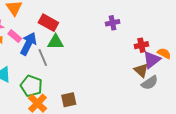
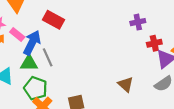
purple cross: (113, 23) -> (138, 22), moved
green triangle: (56, 42) -> (29, 63), moved
brown triangle: (141, 70) -> (126, 84), moved

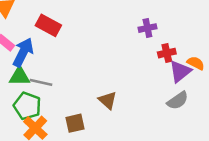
gray line: (48, 57) -> (41, 82), moved, turned -54
brown triangle: (126, 84) -> (108, 100), moved

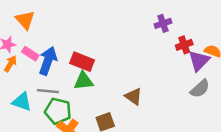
red rectangle: (48, 25) -> (82, 62), moved
green triangle: (20, 76) -> (84, 81), moved
gray line: (41, 82) -> (48, 91), moved

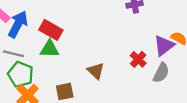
red cross: (184, 45) -> (138, 59), moved, turned -35
gray semicircle: (200, 89) -> (161, 73), turned -30

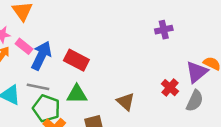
green triangle: (50, 49) -> (77, 94), moved

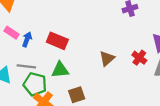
blue arrow: (41, 56) -> (27, 39), size x0.6
brown triangle: (126, 102) -> (107, 58), moved, turned 42

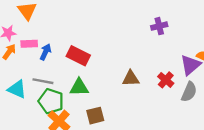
pink rectangle: (12, 33) -> (29, 44), turned -40
brown triangle: (107, 58) -> (131, 78), turned 35

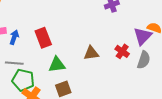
red rectangle: (78, 56) -> (43, 38), turned 48
green triangle: (79, 87) -> (57, 65), moved

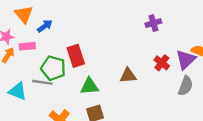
blue arrow: (14, 37) -> (45, 26), moved, turned 32
red cross: (122, 51) -> (162, 63), moved
green pentagon: (23, 80) -> (53, 68), moved

